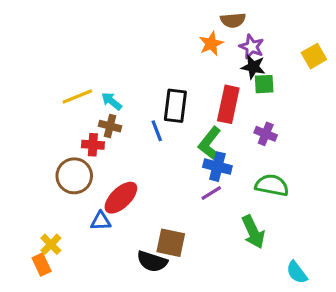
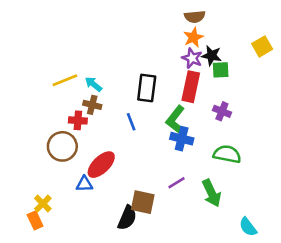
orange star: (211, 44) -> (193, 37), moved
purple star: (252, 47) -> (192, 58), moved
blue line: (157, 131) -> (131, 122), moved
purple line: (211, 193) -> (177, 183), moved
black semicircle: (152, 261) -> (127, 218), turned -85

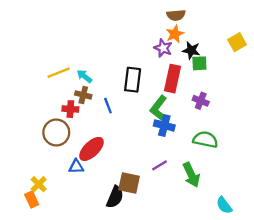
purple star: (192, 58) -> (163, 48), moved
blue line: (131, 122) -> (108, 106), moved

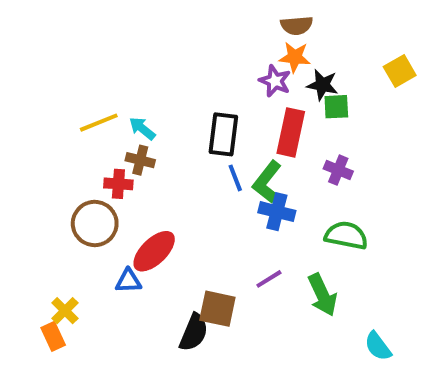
orange star: (175, 34) -> (295, 57), turned 30
blue line: (108, 106) -> (235, 178), moved

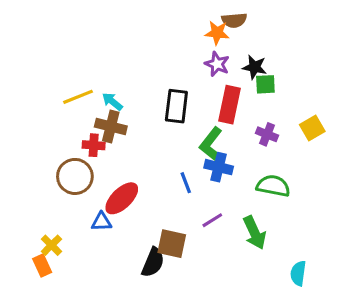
orange star: (295, 57) -> (217, 33), moved
yellow square: (400, 71) -> (312, 128), moved
brown cross: (140, 160) -> (111, 126), size x1.4
blue line: (235, 178) -> (186, 183), moved
cyan semicircle: (378, 346) -> (298, 273), turned 45

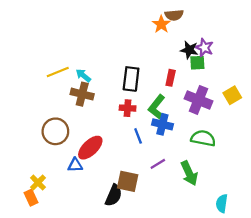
orange star: (217, 33) -> (161, 24), turned 30
purple star: (217, 64) -> (204, 48), moved
red rectangle: (230, 105) -> (171, 78), size x0.6
purple cross: (267, 134) -> (199, 100), size x1.6
red cross: (94, 145) -> (128, 108), moved

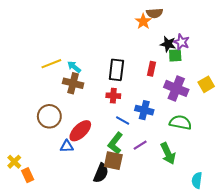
green L-shape: (157, 107) -> (115, 143), moved
blue line: (138, 136) -> (123, 120), turned -40
yellow cross: (38, 183) -> (14, 162), moved

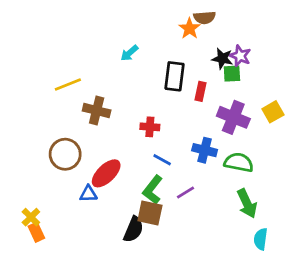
cyan arrow: (74, 67) -> (129, 53), moved, turned -80
black rectangle: (116, 70) -> (174, 76), moved
blue cross: (144, 110) -> (205, 150), moved
green arrow: (168, 153) -> (247, 203), moved
yellow cross: (14, 162) -> (31, 217), moved

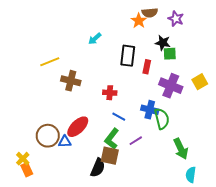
purple star: (240, 56) -> (176, 19), moved
brown circle: (65, 154) -> (48, 136), moved
green semicircle: (239, 162) -> (162, 119), moved, turned 65

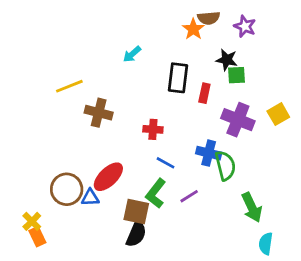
brown square: (110, 156) -> (136, 212), moved

